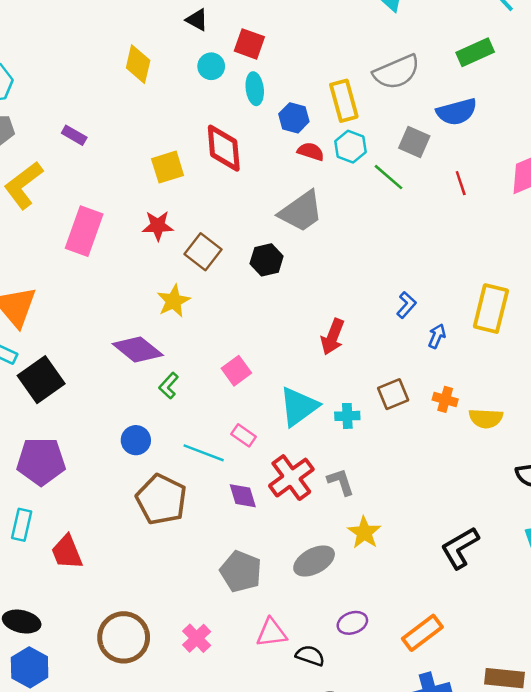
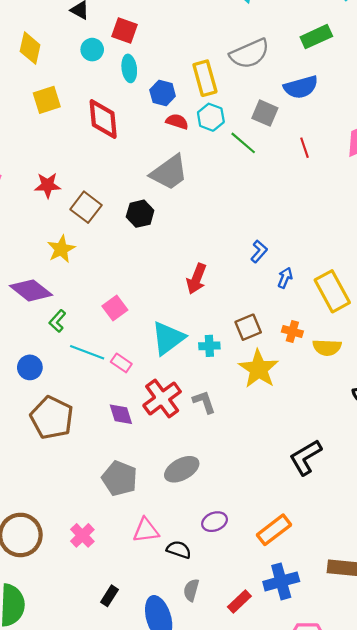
yellow square: (168, 167) -> (47, 100), moved
yellow rectangle: (491, 309) -> (332, 291), moved, turned -42
cyan line: (204, 453) -> (87, 352), moved
yellow star: (364, 533) -> (259, 369), moved, size x1.4

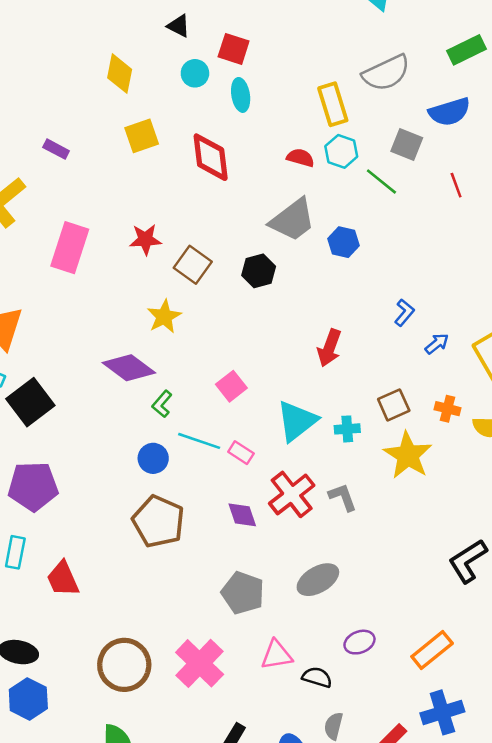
blue hexagon: (163, 93) -> (343, 242), moved
blue arrow: (285, 278) -> (437, 344), turned 30
blue circle: (30, 367) -> (153, 458), moved
pink cross: (82, 535) -> (200, 663), size x1.6

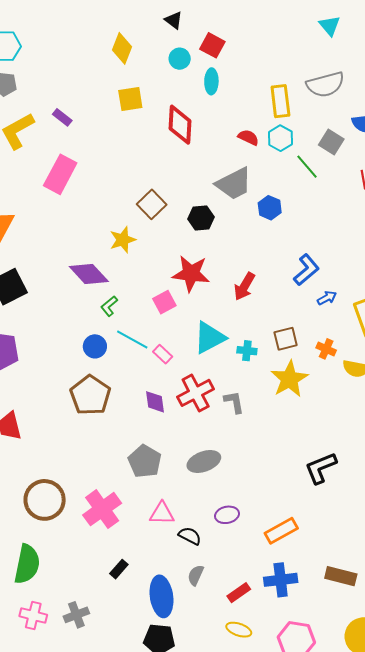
purple rectangle: (56, 149) -> (62, 117), moved
red star: (145, 239) -> (191, 274), moved, size x1.5
blue L-shape: (404, 313) -> (306, 270), size x1.5

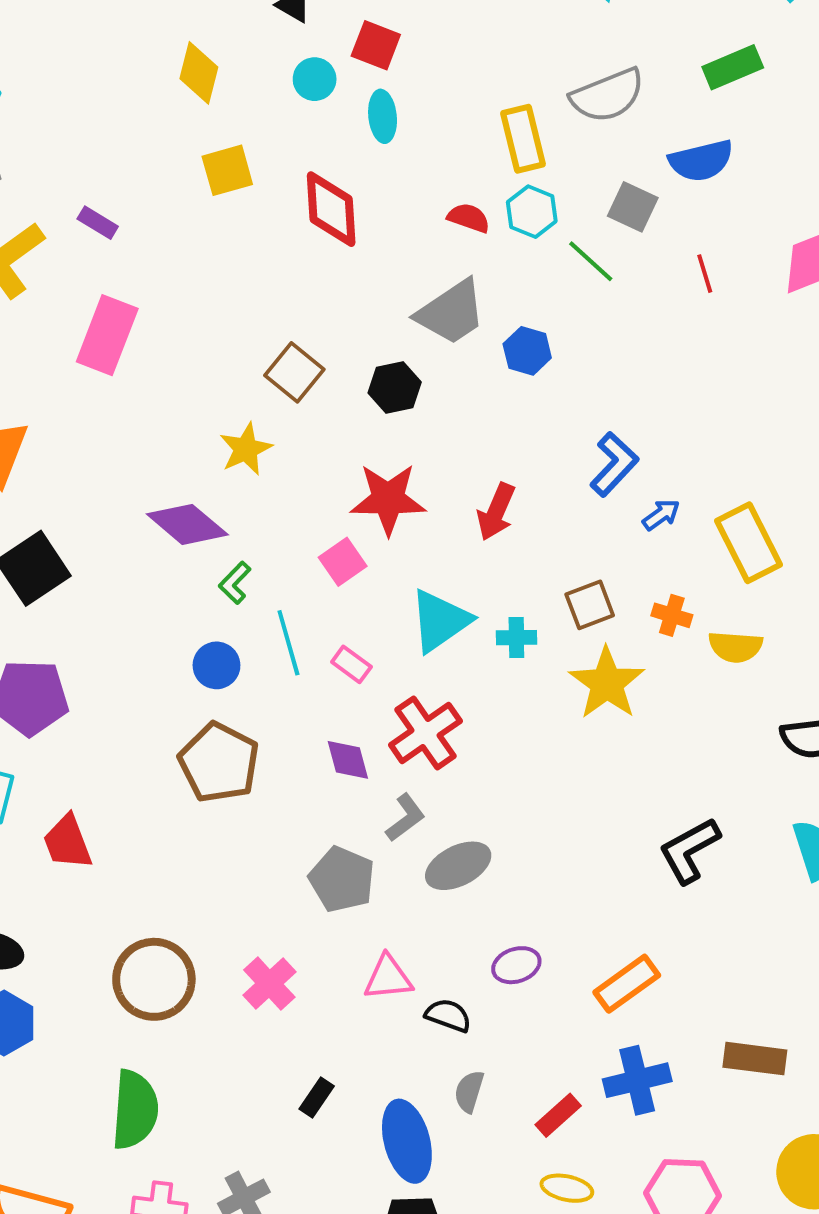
cyan line: (132, 339) -> (288, 643), turned 52
gray L-shape: (234, 402) -> (405, 818), moved, turned 70
pink cross: (102, 509) -> (269, 984), size x0.7

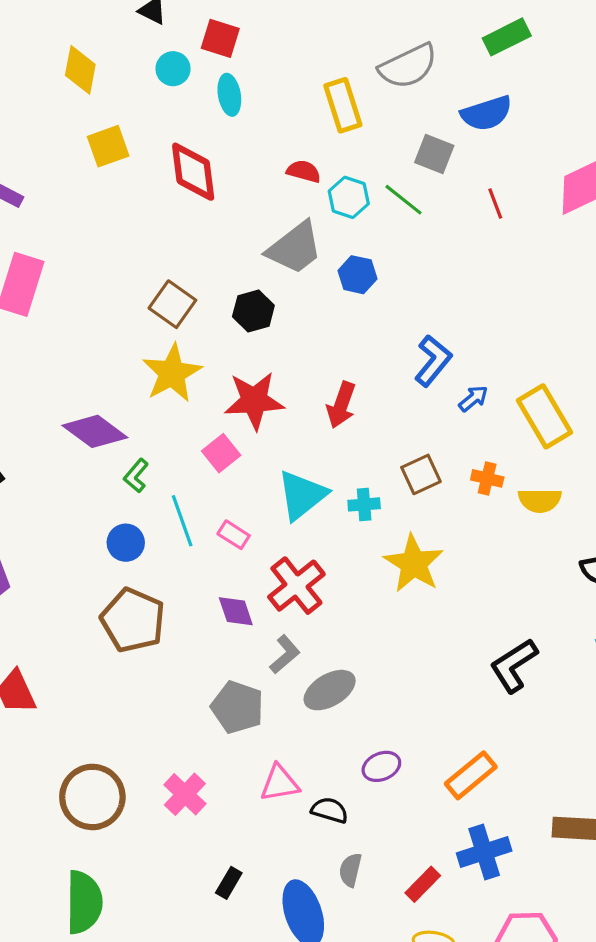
cyan hexagon: (532, 212) -> (349, 197), moved
yellow star: (246, 449) -> (172, 373), moved, size x1.4
yellow star: (607, 683) -> (414, 564), moved

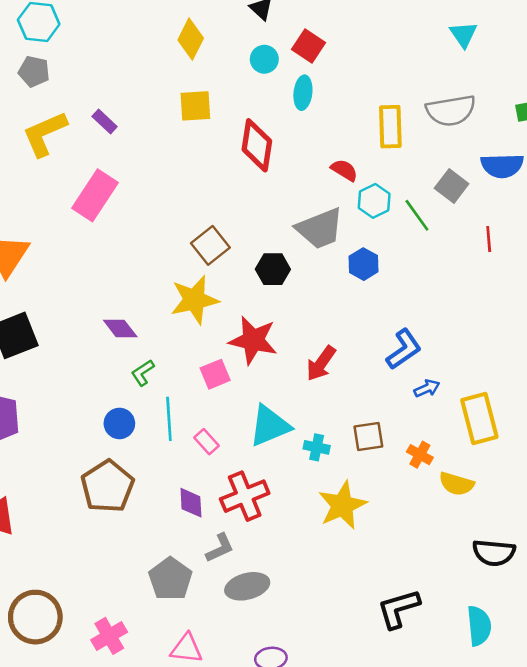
purple diamond: (95, 431) -> (120, 328), size x0.7

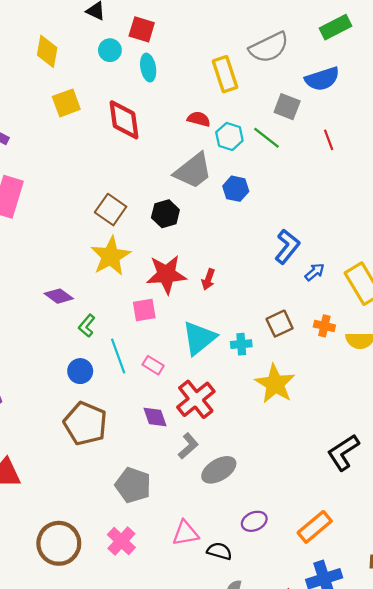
red arrow: (321, 363) -> (208, 279), moved, size x0.7
pink square: (215, 374) -> (144, 310), turned 30
gray pentagon: (170, 579) -> (133, 485), moved

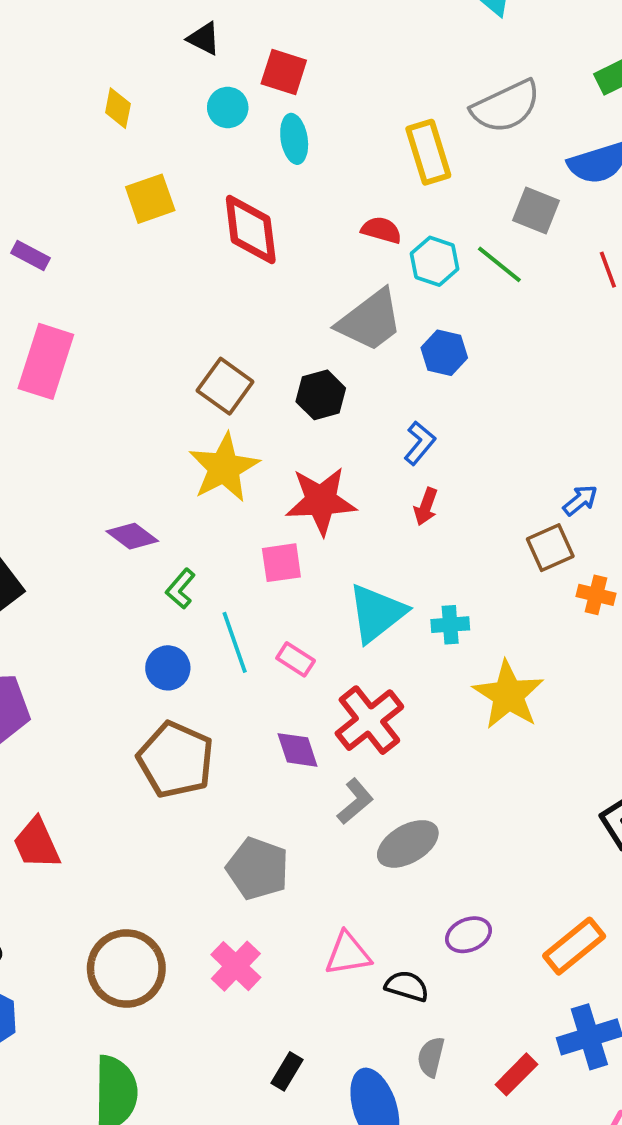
yellow diamond: (47, 51) -> (118, 108), size x0.7
blue L-shape: (287, 247) -> (420, 443), moved, size x0.7
red arrow: (208, 279) -> (426, 507), moved
brown square: (280, 324) -> (550, 548), moved

